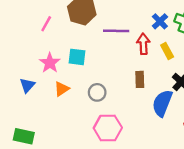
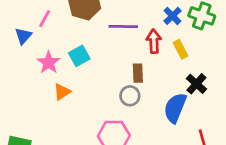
cyan square: (77, 57) -> (79, 56), turned -36
brown rectangle: (140, 79) -> (138, 73), moved
blue triangle: (27, 85) -> (23, 36), moved
gray circle: (97, 92) -> (130, 96), moved

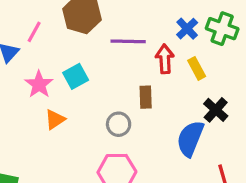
gray circle: (130, 96) -> (119, 124), moved

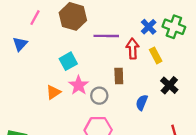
pink line: (34, 32) -> (35, 18), moved
pink star: (39, 84) -> (79, 85), moved
blue semicircle: (190, 139) -> (142, 103), moved, size x0.6

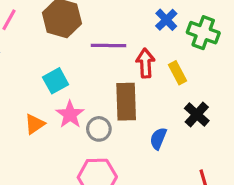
blue cross: (149, 27) -> (166, 20), moved
brown rectangle: (119, 76) -> (126, 102), size x1.6

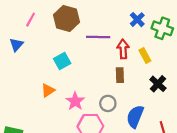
brown rectangle: (126, 102) -> (120, 75), moved, size x0.6
pink star: (70, 114) -> (75, 101), moved
gray circle: (99, 129) -> (108, 103), moved
blue semicircle: (158, 139) -> (135, 116), moved, size x1.5

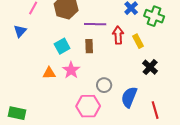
brown rectangle: (120, 75) -> (89, 46), moved
orange triangle: (48, 90) -> (49, 73), turned 32
pink star: (75, 101) -> (71, 70), moved

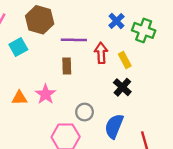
cyan square: (62, 46) -> (18, 47), moved
black cross: (150, 67) -> (122, 87), moved

